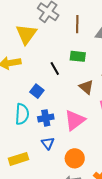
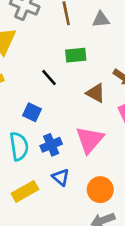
yellow rectangle: (18, 159) -> (25, 191), moved

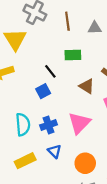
blue square: (32, 112) -> (43, 91), moved, turned 32

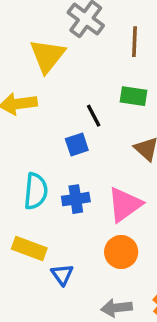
blue triangle: (55, 151) -> (62, 274), moved
yellow rectangle: (25, 161) -> (29, 249), turned 36
orange circle: (85, 163) -> (121, 252), moved

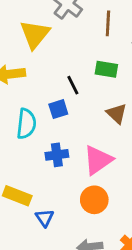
cyan semicircle: (36, 191) -> (26, 124), moved

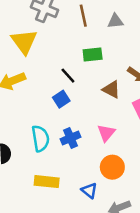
cyan semicircle: (26, 124) -> (40, 138), moved
pink triangle: (98, 160) -> (106, 133), size x0.7
blue triangle: (45, 218) -> (89, 191), moved

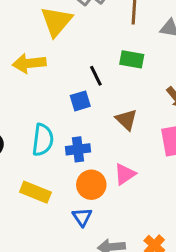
brown triangle: (111, 89) -> (126, 120), moved
pink triangle: (106, 133) -> (125, 174), moved
orange circle: (112, 167) -> (91, 185), moved

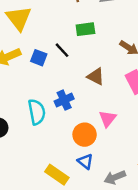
blue square: (80, 101) -> (39, 58), moved, turned -35
blue cross: (78, 149) -> (64, 100), moved
yellow rectangle: (35, 192) -> (57, 175), moved, turned 30

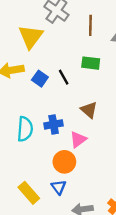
pink triangle: (108, 119) -> (78, 140), moved

